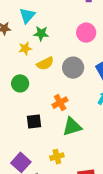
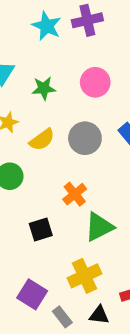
green star: (41, 34) -> (44, 88), moved
yellow cross: (57, 157) -> (85, 276), size x1.5

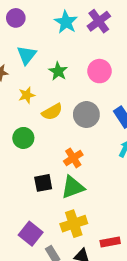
purple cross: (87, 20) -> (99, 21), turned -30
green star: (44, 88) -> (58, 71), turned 30
green triangle: (99, 227) -> (73, 187), moved

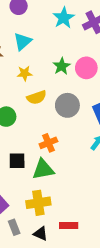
green star: (58, 71) -> (62, 66), moved
yellow star: (27, 95) -> (25, 73), moved

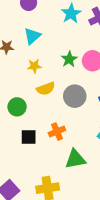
black square: (17, 161) -> (29, 137), moved
green triangle: (43, 169) -> (75, 159), moved

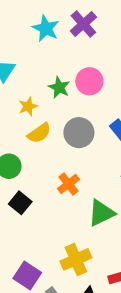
yellow star: (34, 66) -> (28, 106), moved
black square: (29, 137) -> (20, 203), moved, turned -35

